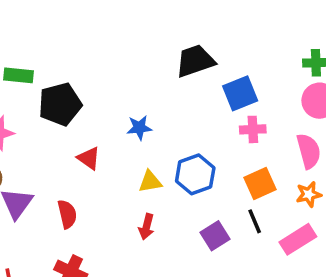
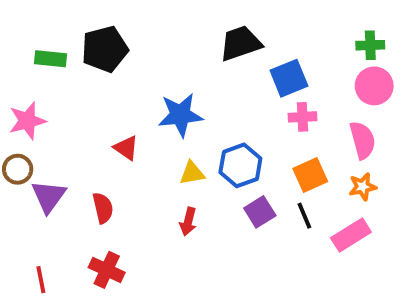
black pentagon: (60, 104) -> (105, 49), moved
blue star: (139, 128) -> (180, 115), size x1.6
purple square: (215, 236) -> (260, 212), moved

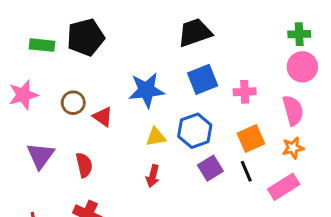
blue square: (289, 78) -> (203, 79), moved
brown circle: (18, 169) -> (73, 103), moved

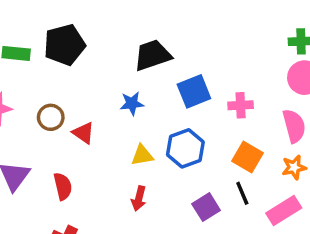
black trapezoid: (195, 33) -> (153, 55), moved
blue star: (146, 90) -> (132, 104), size x0.6
orange square: (251, 139) -> (247, 157), turned -36
purple square: (210, 168) -> (206, 207), moved

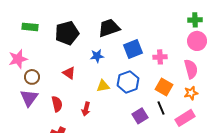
black pentagon: (65, 45) -> (67, 33), moved
brown circle: (51, 117) -> (32, 77), moved
red arrow: (139, 198) -> (86, 109), moved

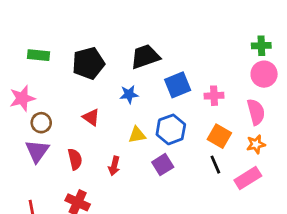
purple square: (140, 116) -> (163, 165), moved

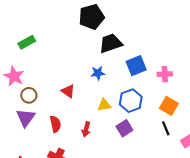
green rectangle: (38, 55) -> (27, 42), turned -35
black pentagon: (88, 63) -> (91, 17), moved
pink star: (22, 98) -> (14, 76), turned -30

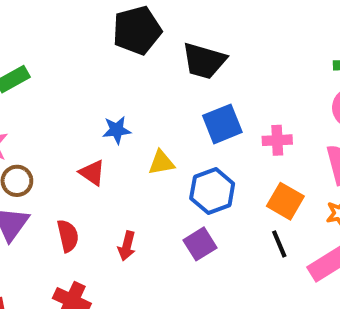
black trapezoid: (111, 43) -> (204, 61), moved, turned -145
blue star: (98, 73) -> (117, 130), moved
yellow triangle: (104, 105) -> (161, 163), moved

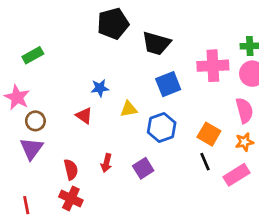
pink cross: (277, 140) -> (213, 66), moved, size x1.6
red semicircle: (68, 236) -> (71, 170), moved
purple square: (200, 244) -> (143, 168), moved

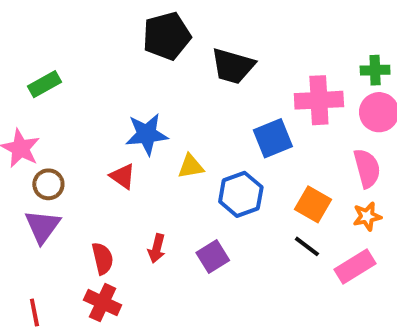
blue square: (168, 84) -> (273, 138), moved
blue star: (100, 88) -> (147, 134), size x1.5
black line: (205, 162) -> (307, 246), turned -30

